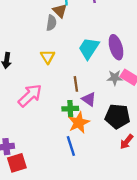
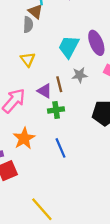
gray star: (115, 78) -> (80, 75), moved
purple triangle: (89, 99) -> (45, 91), moved
orange star: (79, 123) -> (24, 138), moved

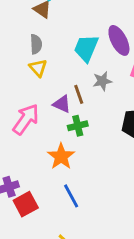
gray semicircle: (28, 25) -> (36, 44), moved
orange star: (24, 138) -> (61, 156), moved
blue line: (60, 148) -> (71, 196), moved

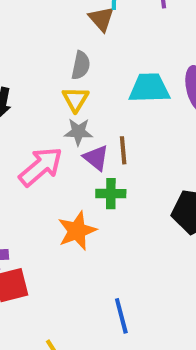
cyan trapezoid: (86, 48) -> (149, 88), turned 52
gray star: (102, 81) -> (78, 132), moved
blue line: (71, 196) -> (121, 316), moved

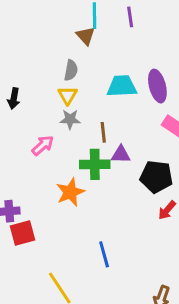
purple triangle: (96, 158) -> (121, 155), moved, turned -36
pink arrow: (41, 167) -> (43, 145), size x0.7
green cross: (111, 194) -> (95, 164), size x1.4

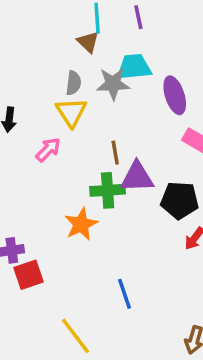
cyan trapezoid: (122, 86) -> (134, 67), moved
yellow triangle: (67, 95) -> (71, 112), size x1.4
gray star: (70, 119) -> (113, 84), moved, size x1.4
pink arrow: (43, 145) -> (48, 150), moved
purple triangle: (121, 155) -> (137, 177), size x1.5

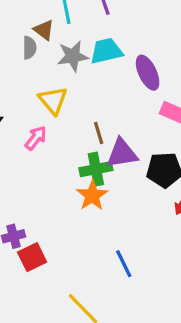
brown triangle: (88, 42) -> (44, 30), moved
gray semicircle: (73, 83) -> (30, 48), moved
gray star: (113, 84) -> (73, 56), moved
orange star: (81, 224) -> (92, 195), moved

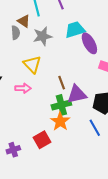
cyan trapezoid: (106, 51) -> (75, 30), moved
pink arrow: (36, 138) -> (23, 88), turned 56
red square: (32, 257) -> (42, 140), moved
blue line: (124, 264) -> (95, 128), moved

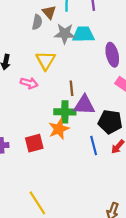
cyan trapezoid: (75, 30) -> (83, 34), moved

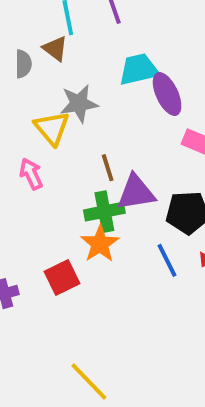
brown triangle: (49, 12) -> (55, 49), moved
gray star: (65, 34) -> (79, 103), moved
cyan trapezoid: (83, 34) -> (139, 69), moved
pink arrow: (29, 83) -> (31, 174), turned -119

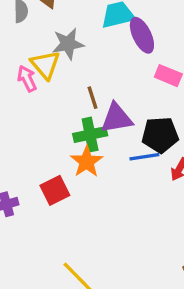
pink arrow: (31, 174) -> (27, 79), moved
blue line: (167, 260) -> (144, 157), moved, turned -72

